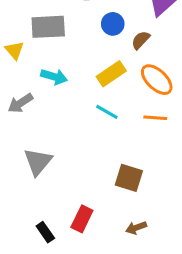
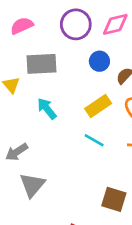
cyan arrow: (54, 77) -> (47, 109), turned -145
gray arrow: (20, 103) -> (17, 152), moved

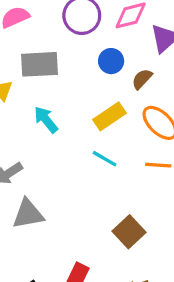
gray triangle: (32, 185) -> (28, 214), turned 40
brown square: (114, 199) -> (129, 232), turned 30

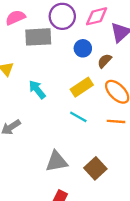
gray rectangle: (39, 64) -> (38, 37), moved
gray triangle: (28, 214) -> (57, 161), moved

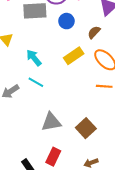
blue circle: (83, 48) -> (66, 21), moved
cyan line: (78, 117) -> (36, 82), moved

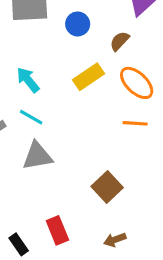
gray triangle: (51, 122) -> (37, 156), moved
red rectangle: (53, 157) -> (57, 230), turned -48

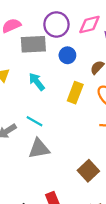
yellow rectangle: (89, 77) -> (75, 93), turned -35
cyan arrow: (28, 80) -> (37, 82), moved

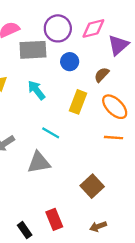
cyan line: (34, 121) -> (51, 133), moved

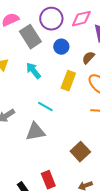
gray rectangle: (33, 50) -> (30, 37), turned 60

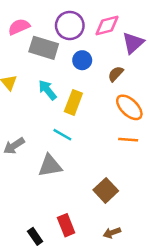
gray rectangle: (30, 37) -> (44, 48), turned -40
yellow rectangle: (68, 81) -> (73, 102), moved

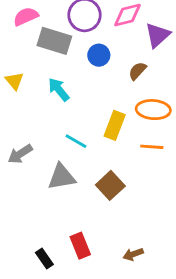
yellow rectangle: (73, 102) -> (115, 125), moved
orange ellipse: (129, 107) -> (153, 110), turned -40
brown square: (106, 190) -> (110, 185), moved

